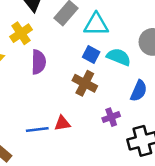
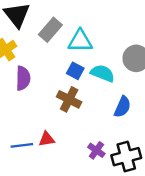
purple cross: (111, 117) -> (96, 150), moved, turned -35

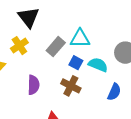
gray rectangle: (50, 30) -> (56, 47), moved
purple semicircle: (23, 78) -> (34, 85), moved

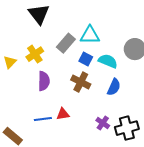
yellow cross: (19, 46) -> (35, 54), moved
blue semicircle: (114, 92) -> (114, 87), moved

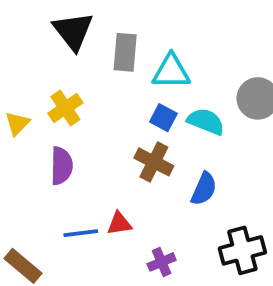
gray rectangle: (66, 43) -> (125, 52), moved, turned -36
purple semicircle: (44, 81) -> (62, 166), moved
blue semicircle: (114, 87) -> (204, 189), moved
purple cross: (103, 123) -> (162, 262), moved, turned 32

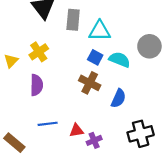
red triangle: (119, 224) -> (76, 130), moved

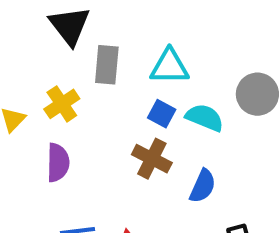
gray rectangle: (73, 20) -> (107, 65), moved

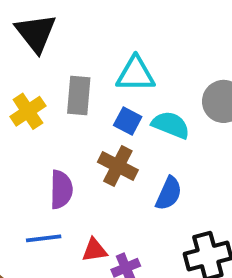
gray rectangle: (107, 65) -> (79, 96), moved
purple semicircle: (58, 163) -> (61, 189), moved

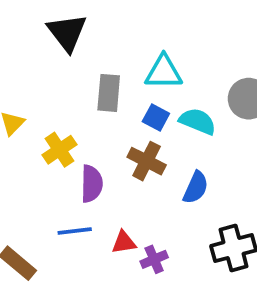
yellow cross: (28, 111) -> (60, 150), moved

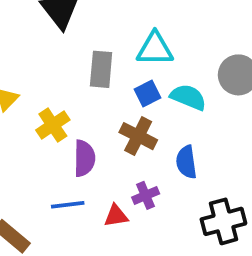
blue square: (156, 118) -> (147, 93), turned 35
blue semicircle: (196, 187) -> (186, 162), turned 148
purple cross: (154, 259) -> (146, 195), moved

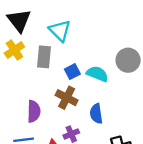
cyan triangle: (155, 49) -> (60, 31), moved, turned 45
yellow cross: (53, 125) -> (14, 50), moved

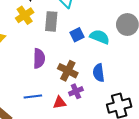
brown cross: (67, 98) -> (68, 71), moved
purple semicircle: (34, 111) -> (39, 58), moved

